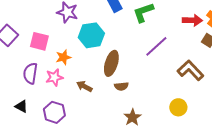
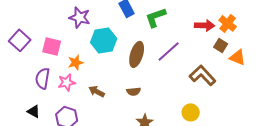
brown ellipse: (111, 63) -> (137, 54), moved

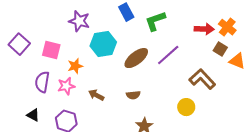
brown ellipse: (137, 54) -> (136, 58), turned 35
yellow circle: (191, 112) -> (186, 107), moved

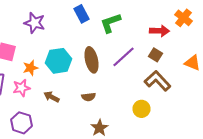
orange cross: (227, 27) -> (184, 18), moved
cyan hexagon: (103, 44) -> (58, 61), moved
brown square: (220, 49) -> (156, 55), moved
brown ellipse: (136, 58) -> (92, 60), turned -65

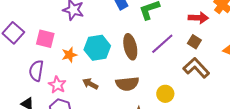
pink star: (22, 88) -> (57, 85), moved, turned -30
brown semicircle: (88, 97) -> (127, 84), size x1.6
yellow circle: (142, 109) -> (165, 94), moved

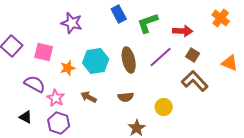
red arrow: (198, 18) -> (183, 31), moved
purple semicircle: (36, 71) -> (35, 84), turned 110
brown semicircle: (127, 84) -> (126, 97), size x0.7

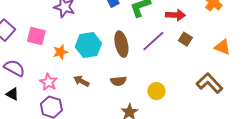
brown L-shape: (195, 81) -> (209, 83), moved
purple semicircle: (35, 84) -> (14, 68), moved
black triangle: (26, 117) -> (12, 94), moved

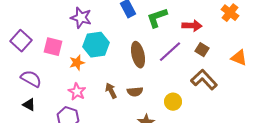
cyan hexagon: (88, 45) -> (96, 45), moved
brown arrow: (81, 81) -> (111, 91), moved, turned 35
pink star: (48, 82) -> (77, 92), moved
brown L-shape: (209, 83) -> (204, 80), moved

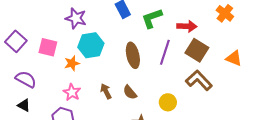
brown square: (202, 50) -> (197, 50), size x1.6
purple line: (170, 52) -> (165, 52), turned -30
brown semicircle: (135, 92) -> (130, 92), turned 56

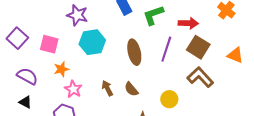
orange star: (72, 63) -> (61, 69), moved

